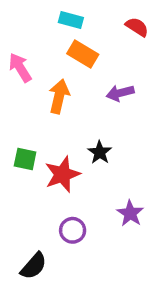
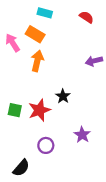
orange rectangle: (83, 54) -> (35, 34), moved
purple arrow: (120, 93) -> (94, 61), moved
green square: (25, 159) -> (15, 110), moved

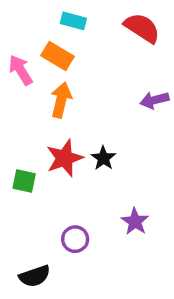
red semicircle: (86, 17) -> (142, 28), size x1.5
red star: (39, 110) -> (65, 158), moved
black semicircle: (21, 168) -> (35, 276), turned 30

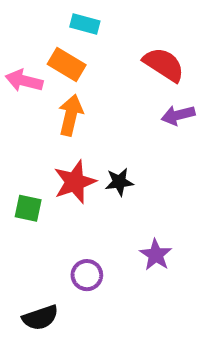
red semicircle: (142, 28) -> (164, 64), moved
pink arrow: (21, 70) -> (24, 81), turned -44
black star: (103, 158) -> (119, 182), turned 30

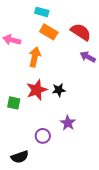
orange rectangle: (67, 64) -> (49, 32), moved
purple arrow: (178, 115) -> (88, 57), turned 42
purple star: (156, 255) -> (68, 123), moved

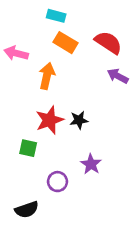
green square: (14, 103) -> (28, 148), moved

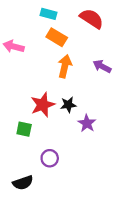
red semicircle: (108, 43) -> (92, 19), moved
orange arrow: (47, 76) -> (65, 66), moved
purple star: (91, 164) -> (87, 123), moved

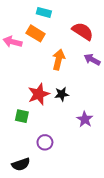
red semicircle: (92, 19) -> (83, 31), moved
orange rectangle: (57, 37) -> (36, 33), moved
purple star: (87, 123) -> (85, 119), moved

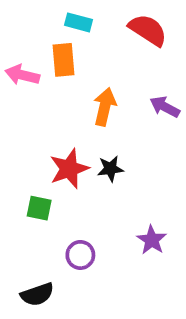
red semicircle: (83, 31) -> (148, 30), moved
orange rectangle: (36, 33) -> (63, 60), turned 54
purple star: (85, 119) -> (152, 240), moved

